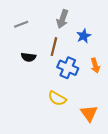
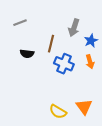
gray arrow: (62, 19) -> (74, 28), moved
blue star: (84, 36) -> (91, 41), moved
yellow semicircle: (57, 98) -> (58, 112), moved

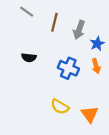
gray line: (20, 23) -> (27, 12), moved, turned 56
brown line: (51, 44) -> (54, 22), moved
yellow semicircle: (58, 112) -> (60, 107), moved

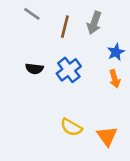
gray arrow: (79, 30) -> (94, 23), moved
blue cross: (68, 68) -> (69, 70), moved, turned 30

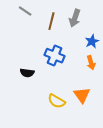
black semicircle: (34, 69) -> (27, 73), moved
blue cross: (69, 70) -> (54, 56), turned -30
orange triangle: (107, 136) -> (82, 95), moved

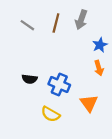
gray line: (25, 11) -> (27, 25), moved
blue cross: (54, 56) -> (59, 85), moved
yellow semicircle: (57, 101) -> (50, 114), moved

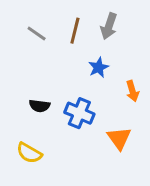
blue star: (100, 45) -> (99, 67), moved
yellow semicircle: (50, 114) -> (29, 153), moved

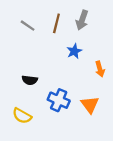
blue cross: (79, 113) -> (59, 100), moved

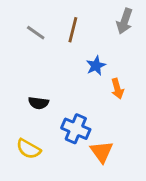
gray arrow: (82, 20) -> (125, 21), moved
orange arrow: (100, 69) -> (117, 89), moved
orange triangle: (90, 105) -> (102, 152), moved

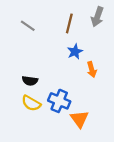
brown line: (73, 30) -> (69, 23), moved
yellow semicircle: (28, 149) -> (31, 103), moved

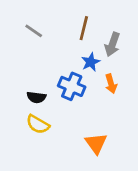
gray arrow: (97, 17) -> (112, 44), moved
blue cross: (59, 101) -> (72, 86), moved

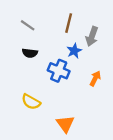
orange arrow: (111, 84) -> (95, 79), moved, turned -136
black semicircle: (36, 97) -> (30, 53), moved
orange triangle: (96, 143) -> (65, 124), moved

